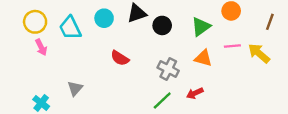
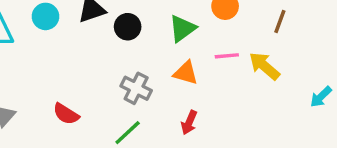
red semicircle: (120, 58) -> (66, 114), moved
red arrow: (195, 93) -> (189, 122), moved, turned -42

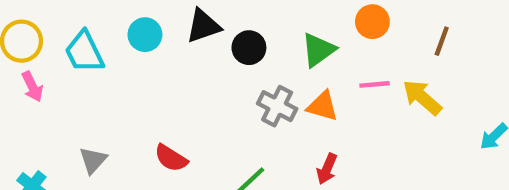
gray cross: (136, 88) -> (277, 106), moved

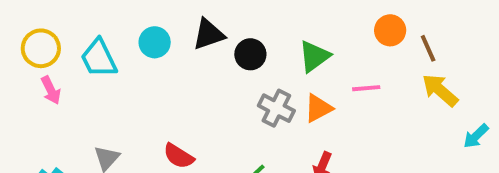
orange circle: (372, 22) -> (390, 30), moved
brown line: (442, 41) -> (428, 48), turned -44
yellow arrow: (422, 97) -> (440, 90), moved
orange triangle: (323, 106) -> (318, 108), turned -44

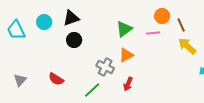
black circle: (250, 54) -> (74, 40), moved
pink line: (366, 88) -> (153, 33), moved
gray cross: (276, 108) -> (105, 67), moved

